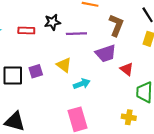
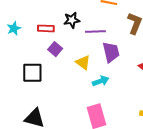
purple trapezoid: (106, 53) -> (111, 52), moved, turned -85
purple square: (36, 71) -> (55, 49), moved, turned -32

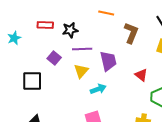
red rectangle: (46, 28) -> (45, 25), moved
purple line: (95, 31) -> (82, 49), moved
yellow triangle: (83, 62) -> (81, 71), turned 35

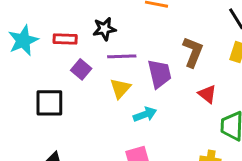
red rectangle: (45, 25) -> (65, 39), moved
brown L-shape: (131, 33) -> (193, 52), moved
cyan star: (14, 38) -> (23, 40), size x1.5

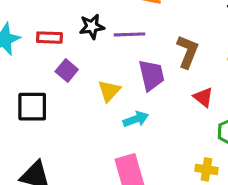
purple line: (122, 56) -> (129, 34), moved

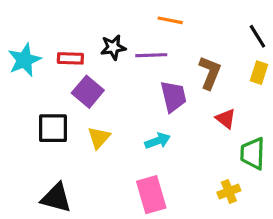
purple square: (67, 70) -> (88, 92), size x1.4
yellow triangle: (109, 91) -> (99, 138), moved
yellow cross: (206, 169) -> (229, 192), turned -30

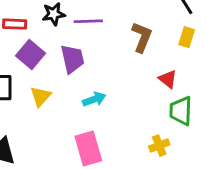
purple trapezoid: (173, 96) -> (72, 59), moved
red triangle: (226, 119) -> (168, 79), moved

